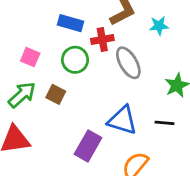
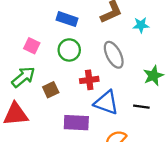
red cross: (102, 40) -> (89, 80), moved
brown square: (56, 94) -> (51, 90), moved, turned 35
purple rectangle: (88, 146) -> (76, 123), turned 60

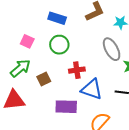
gray ellipse: (114, 55) -> (112, 49), moved

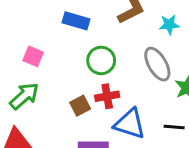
green circle: (59, 45) -> (101, 60), moved
brown square: (44, 79) -> (80, 106), moved

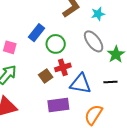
blue rectangle: (76, 21) -> (36, 33), moved, turned -60

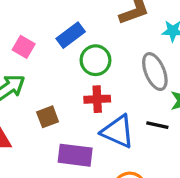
brown square: (46, 76) -> (48, 117), moved
black line: (110, 82) -> (157, 125), moved

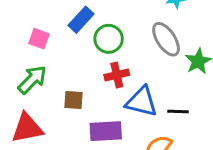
brown square: (48, 117) -> (73, 100), turned 35
black line: (157, 125) -> (178, 112), moved

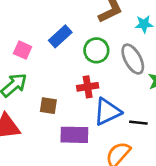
green circle: (109, 39) -> (96, 50), moved
blue triangle: (142, 102) -> (107, 112), turned -44

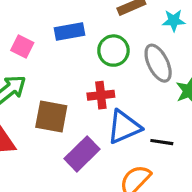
blue rectangle: (60, 36) -> (69, 32), turned 30
brown square: (48, 106) -> (51, 117), size x1.5
purple rectangle: (74, 135) -> (82, 154), turned -48

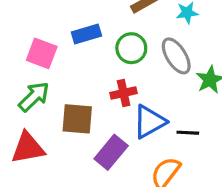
pink square: (22, 47) -> (42, 53), size x1.4

